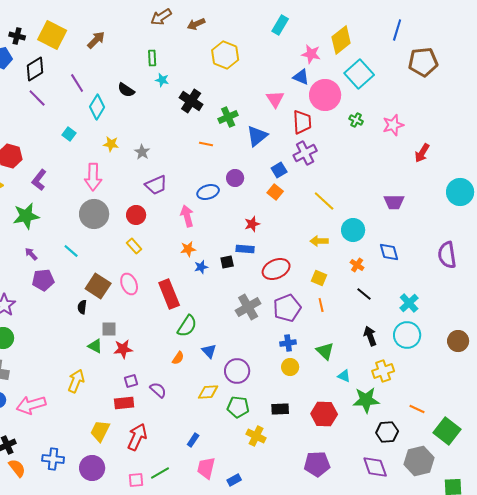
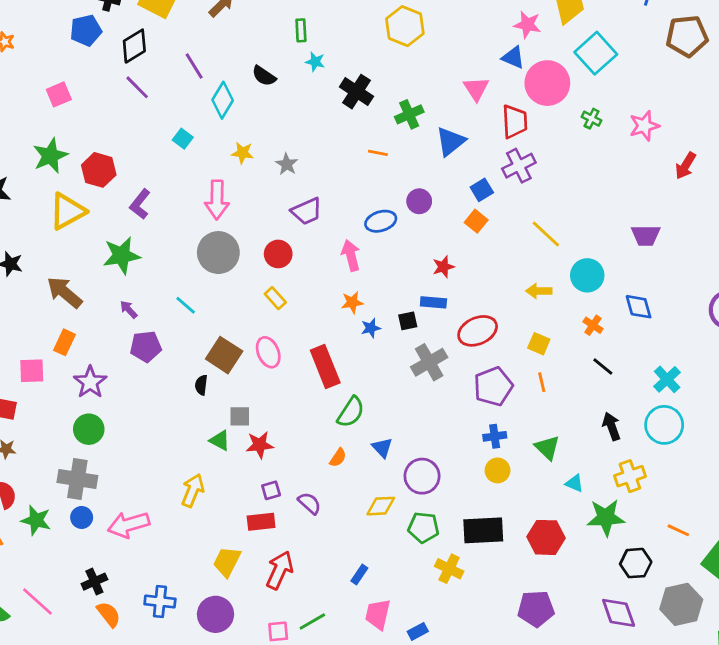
gray cross: (248, 307) -> (429, 362), moved
black rectangle: (280, 409) -> (483, 530), size x1.6

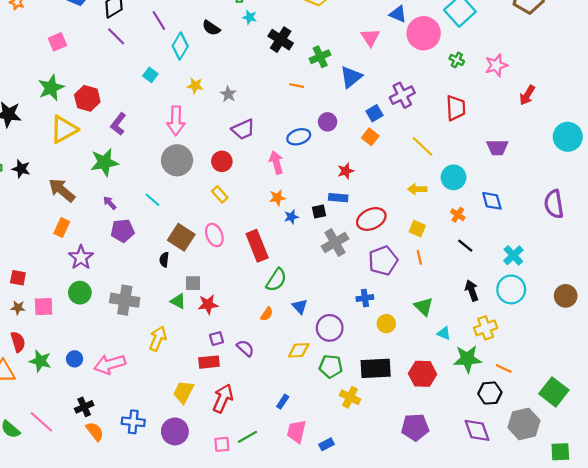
red trapezoid: (515, 122) -> (456, 108), moved
pink square: (32, 371) -> (44, 307), moved
blue cross: (495, 436) -> (365, 298), moved
gray cross: (77, 479) -> (125, 300), moved
orange line: (678, 530) -> (504, 368), moved

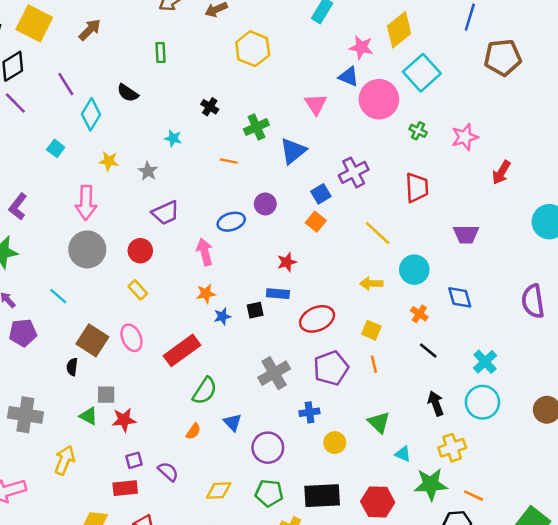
cyan star: (250, 17) -> (173, 138), moved
black cross: (281, 40) -> (210, 107), size x0.6
gray cross: (335, 242) -> (274, 373), moved
red rectangle: (257, 246) -> (182, 350), turned 76
yellow diamond: (299, 350) -> (219, 491), moved

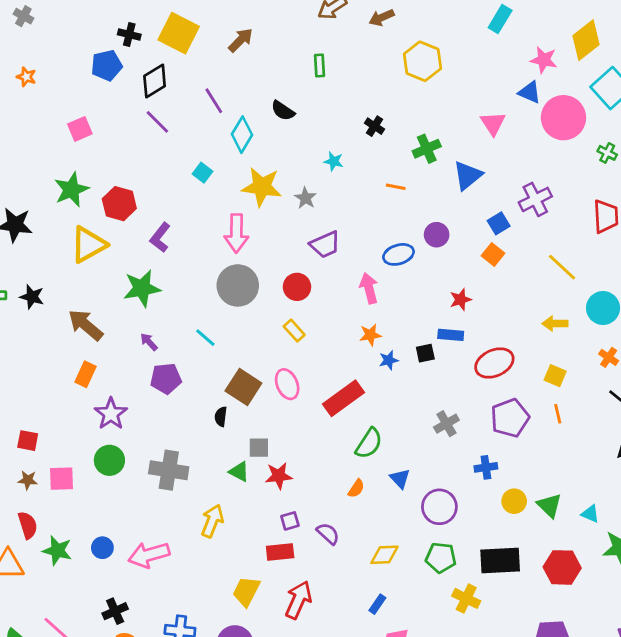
yellow star: (109, 161) -> (262, 187), size x1.8
gray cross: (274, 373) -> (446, 424), size x0.7
green triangle: (379, 422) -> (549, 505), moved

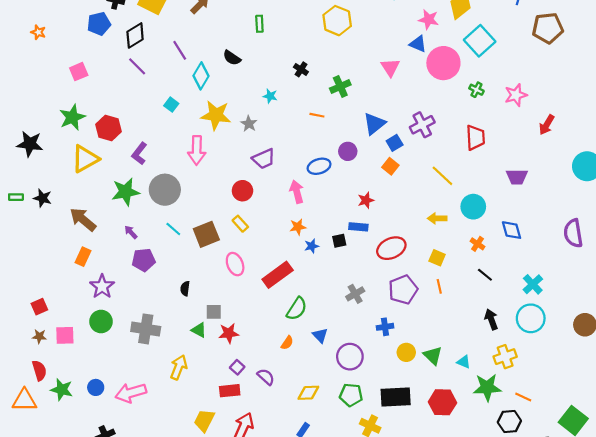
blue triangle: (468, 175) -> (374, 124), moved
gray circle: (238, 285) -> (165, 190), moved
brown square: (243, 387) -> (206, 234), moved, turned 35
red square: (28, 441) -> (39, 307), turned -35
purple square: (290, 521) -> (237, 367), turned -32

